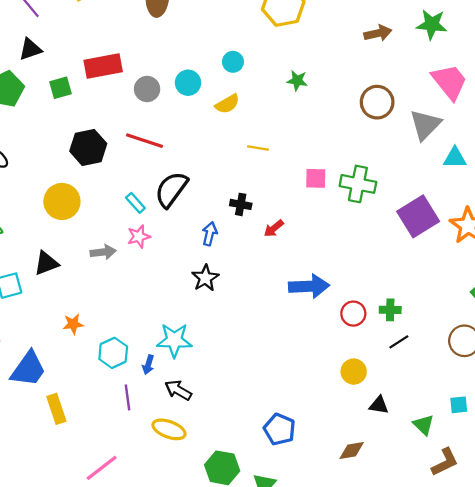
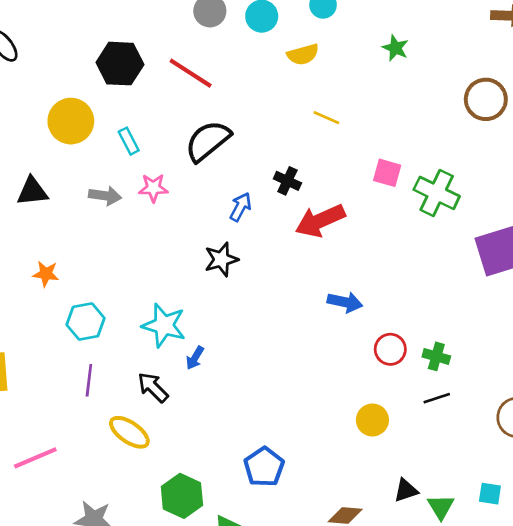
cyan rectangle: (135, 203) -> (129, 141), moved
red arrow: (274, 228) -> (320, 221), size x1.8
blue arrow: (309, 286) -> (345, 302), size x0.7
blue arrow: (148, 365) -> (195, 358), moved
black triangle: (379, 405) -> (406, 490), moved, turned -42

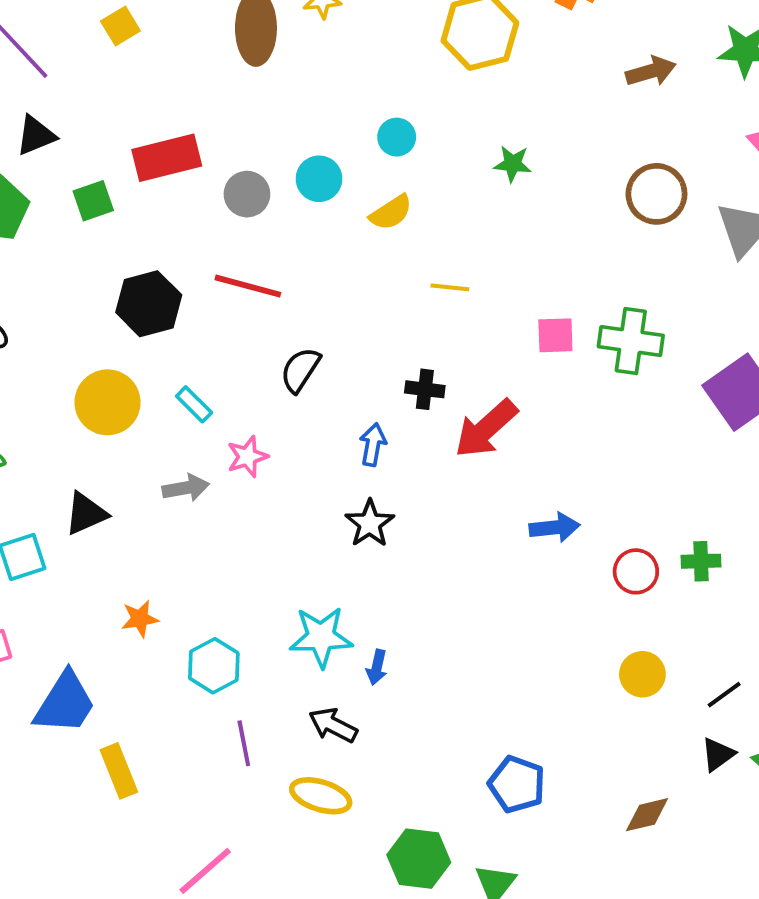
black semicircle: (208, 141) -> (300, 370), size x0.7
black line: (437, 398) -> (724, 695), moved

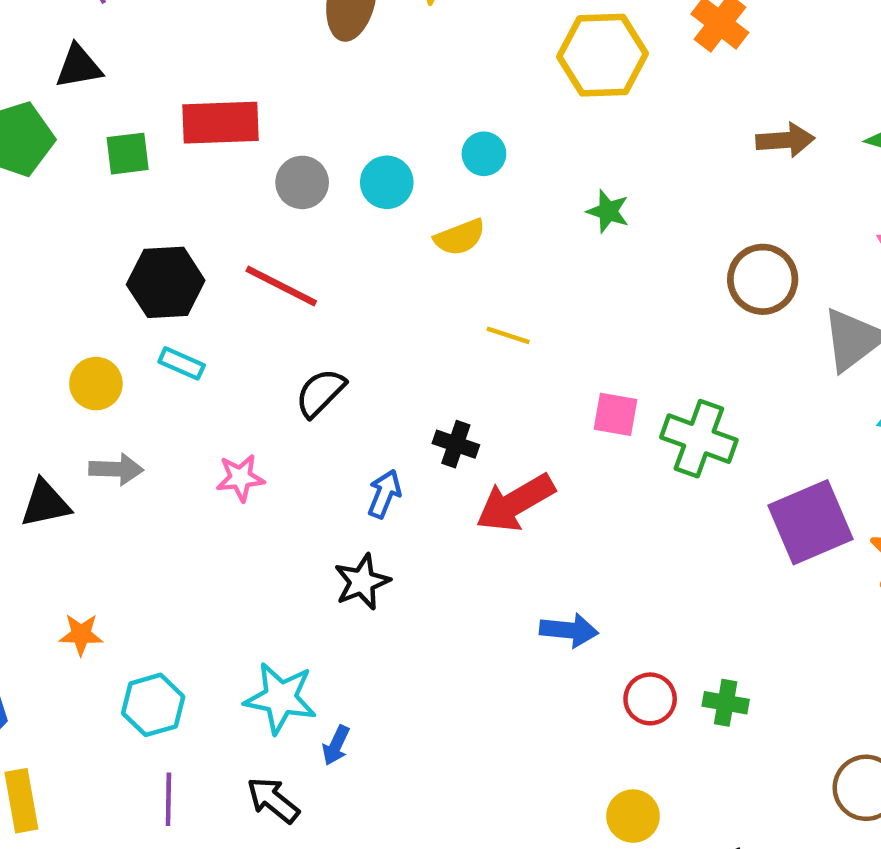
yellow circle: (108, 402) -> (96, 384), size x0.7
cyan rectangle: (194, 404) -> (182, 363), moved, turned -33
gray arrow: (186, 488) -> (116, 469), moved

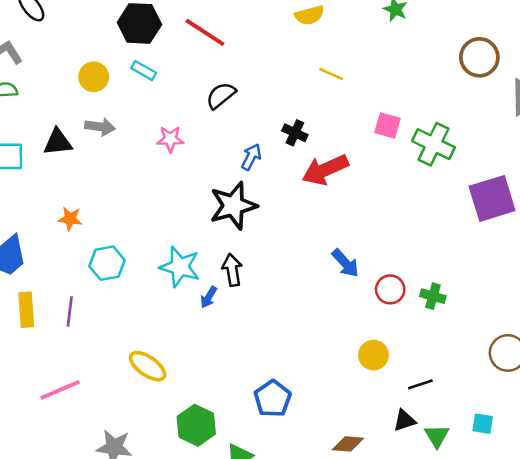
black star: (362, 582) -> (233, 206), size x1.5
blue arrow: (569, 630) -> (345, 263), moved, turned 36
purple line: (168, 799) -> (70, 311), moved
black arrow: (273, 800) -> (232, 270), moved, turned 36

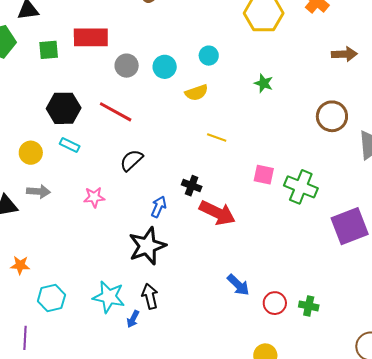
red arrow: (325, 170) -> (217, 213), turned -126

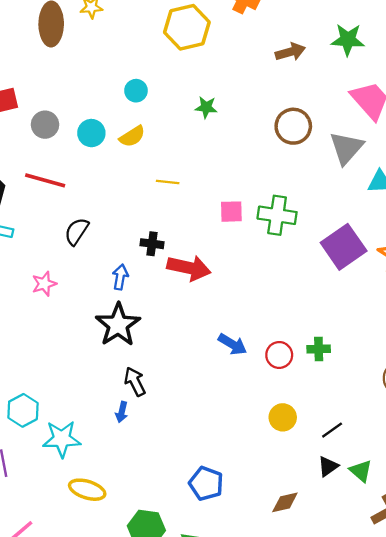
cyan circle: (165, 67) -> (91, 133), moved
cyan star: (109, 297) -> (62, 439), moved

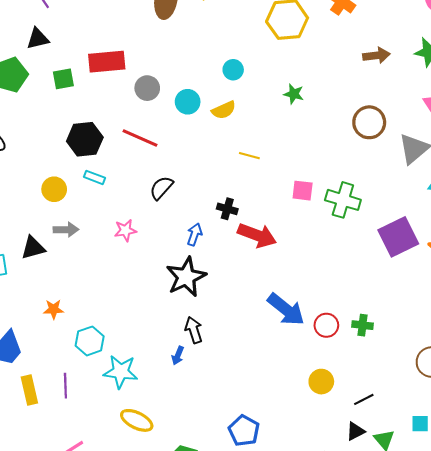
blue arrow: (232, 344) -> (286, 309), size x1.5

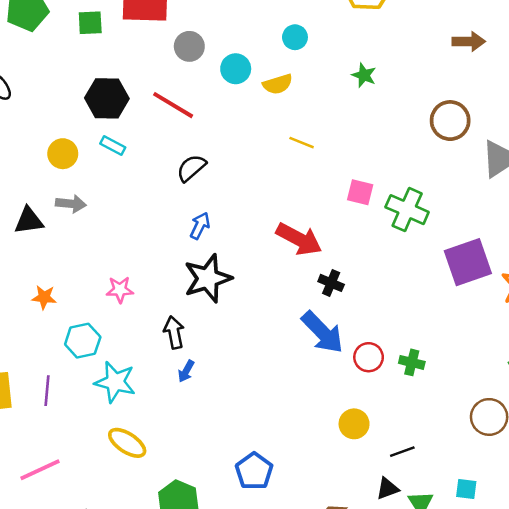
black cross: (227, 209) -> (331, 283), moved
pink star: (125, 230) -> (120, 290), moved
blue arrow: (194, 234) -> (200, 226), moved
black arrow: (194, 330) -> (174, 332), moved

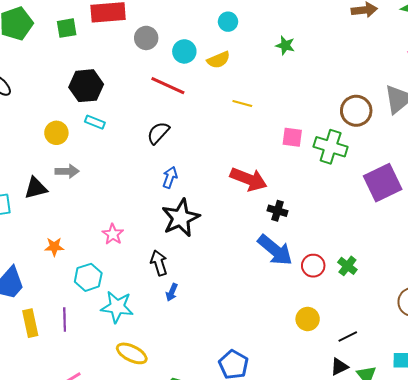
red line: (173, 105) -> (168, 86), moved
brown circle: (450, 121) -> (356, 111), moved
pink star: (120, 290) -> (113, 234), turned -30
green cross: (412, 362) -> (347, 266), turned 30

